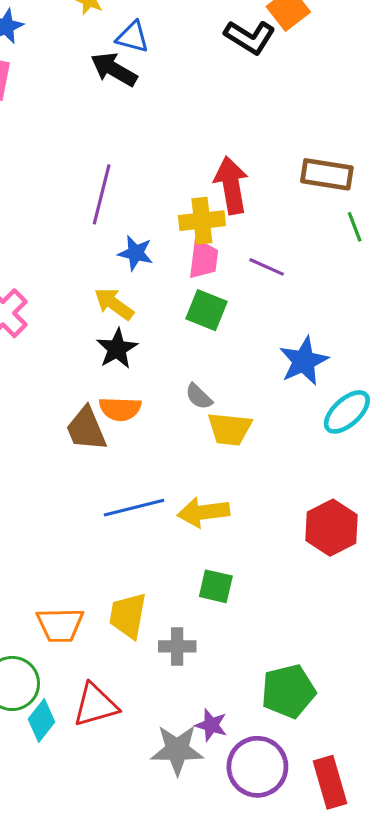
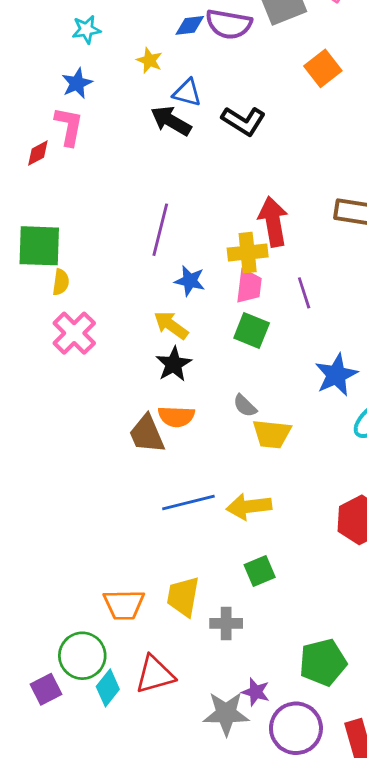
black L-shape: (250, 37) -> (244, 121), moved
purple line: (267, 267) -> (304, 293), turned 48
green square: (216, 586) -> (260, 571), turned -36

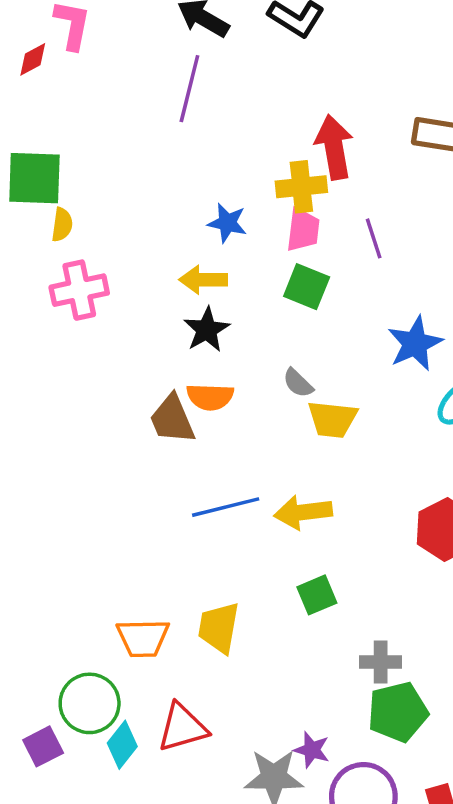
purple line: (160, 230) -> (189, 89), moved
yellow arrow: (171, 325) -> (203, 280), turned -36
pink cross: (74, 333) -> (79, 290), turned 33
gray cross: (226, 623) -> (381, 662), moved

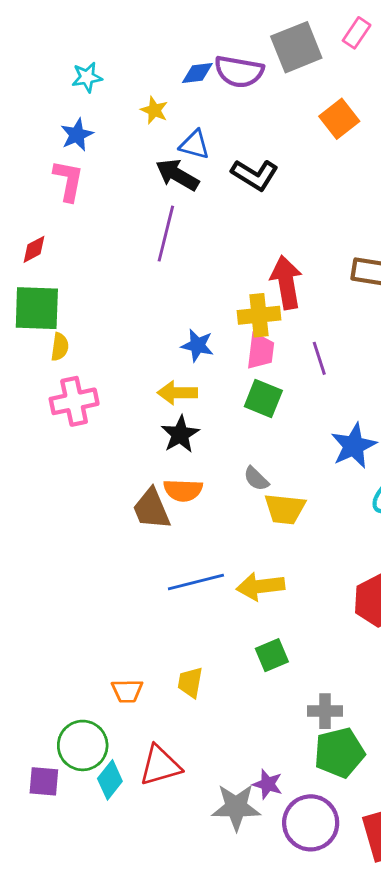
red diamond: (33, 59) -> (34, 249), moved
yellow trapezoid: (219, 628) -> (190, 682), size x0.7
orange trapezoid: (143, 638) -> (127, 691), size x0.7
purple square: (43, 746) -> (44, 781), turned 32

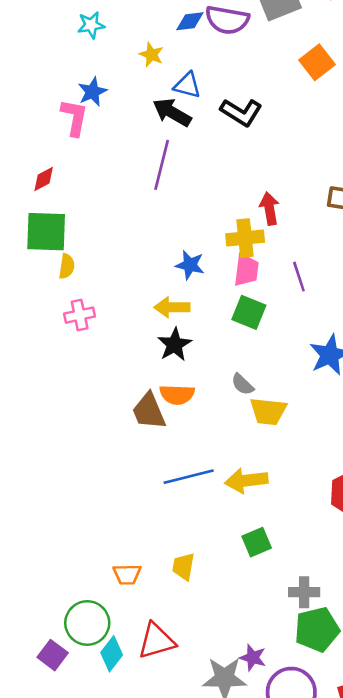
blue star: (77, 135) -> (92, 92), moved
red arrow: (286, 282) -> (269, 209), size x0.7
pink cross: (74, 401) -> (80, 315), size x0.7
purple square: (44, 781) -> (53, 655), turned 32

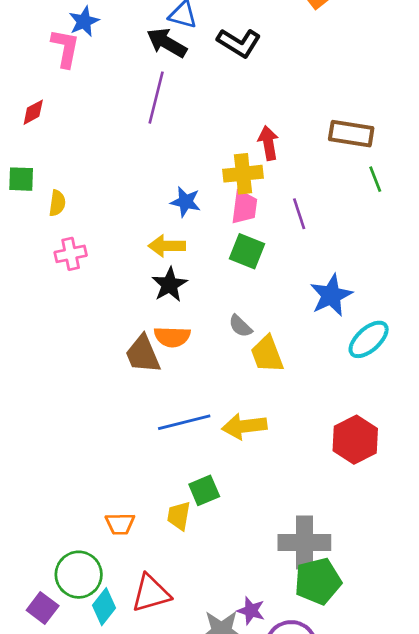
green square: (46, 232) -> (21, 179), moved, size x0.6
yellow trapezoid: (268, 411) -> (267, 354), turned 63
green square: (257, 542) -> (204, 490), moved
gray cross: (304, 592) -> (304, 542), size x1.6

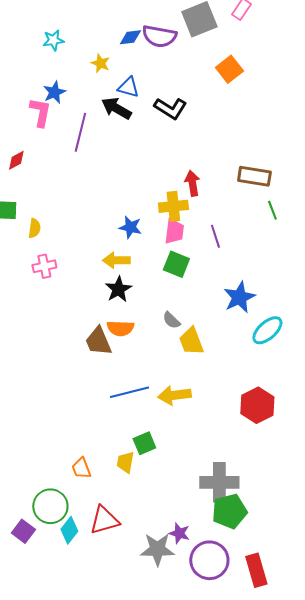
purple line: (156, 98) -> (80, 132), moved
orange trapezoid: (120, 524) -> (81, 468), turned 70

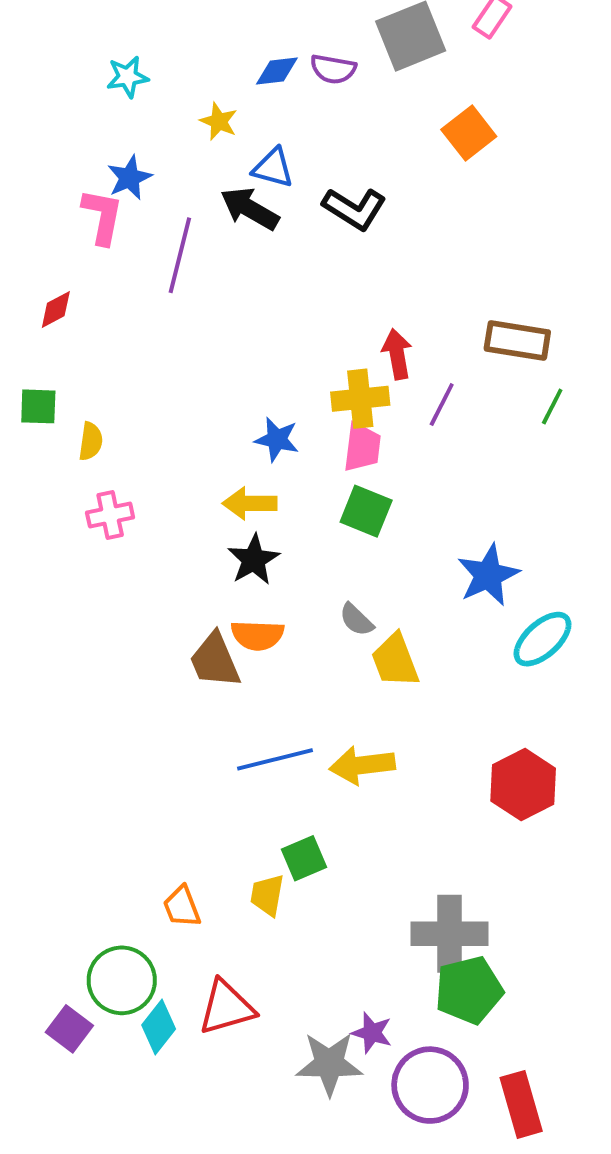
purple semicircle: (159, 36) -> (333, 69), size x0.7
green line: (272, 210) -> (552, 406), turned 48
purple line: (215, 236) -> (442, 404), moved, turned 45

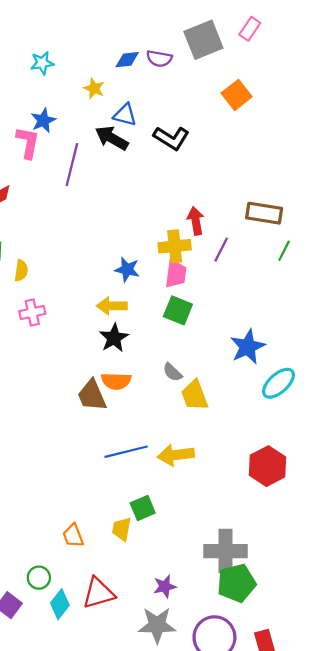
green circle: (122, 980) -> (39, 578), size x0.6
purple star: (372, 1033) -> (165, 586), moved, turned -30

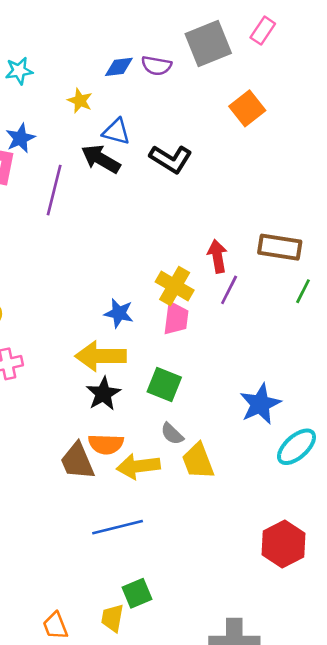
red arrow: (196, 221) -> (217, 256), moved
yellow cross: (175, 246) -> (175, 286), turned 36
yellow arrow: (112, 306) -> (101, 356), size x1.4
green square: (178, 310) -> (164, 385), moved
yellow arrow: (176, 455) -> (138, 466), moved

